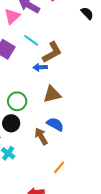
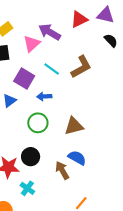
brown L-shape: (52, 52) -> (81, 67), moved
blue arrow: (40, 67) -> (44, 96), moved
green circle: (17, 101) -> (38, 123), moved

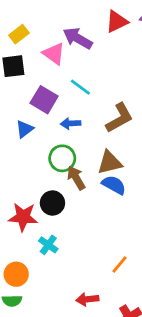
pink triangle: (32, 44) -> (54, 54), turned -42
brown L-shape: (81, 67) -> (119, 118), moved
blue semicircle: (77, 158) -> (114, 185), moved
brown arrow: (62, 170) -> (76, 178), moved

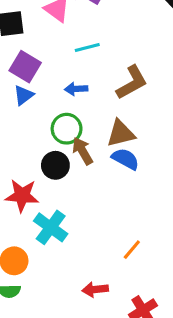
cyan line: (80, 87) -> (87, 48), turned -50
purple square: (44, 100) -> (25, 67), moved
black circle: (52, 203) -> (55, 165), moved
cyan cross: (48, 245) -> (51, 227), size x1.5

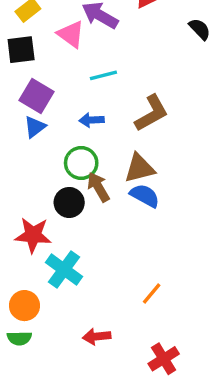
red arrow: (95, 289) -> (97, 336), moved

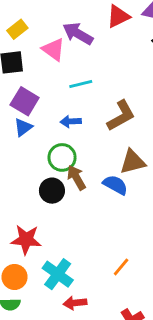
brown triangle: (140, 168) -> (133, 162), moved
red star: (33, 235) -> (26, 240), moved
cyan cross: (64, 269) -> (58, 274), moved

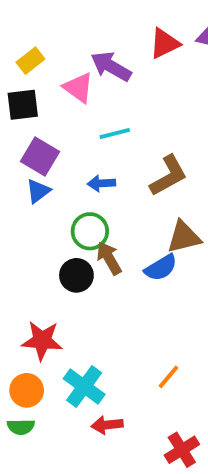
blue semicircle: (115, 185) -> (161, 268), turned 120

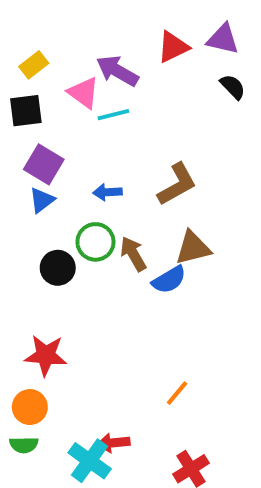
cyan line: (115, 134) -> (113, 115), moved
brown arrow: (109, 258) -> (133, 254), moved
black circle: (76, 275) -> (58, 268), moved
cyan cross: (84, 387) -> (90, 461), moved

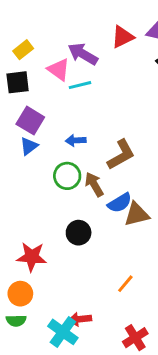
brown L-shape: (177, 184) -> (121, 155), moved
brown triangle: (193, 248) -> (137, 214), moved
black circle: (58, 268) -> (79, 233), moved

